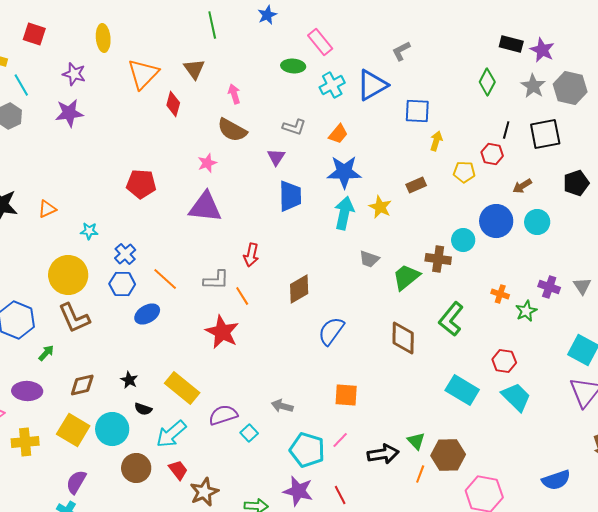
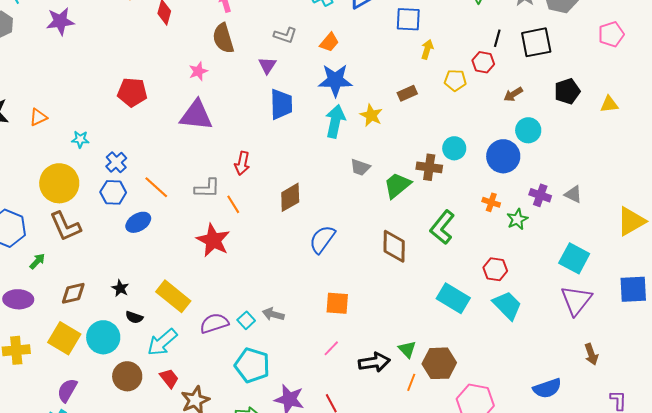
brown semicircle: (232, 130) -> (223, 38), turned 44
blue circle: (496, 221) -> (503, 156), moved
gray triangle: (582, 286) -> (573, 194), turned -30
cyan square: (249, 433) -> (246, 320), moved
cyan pentagon: (307, 450) -> (252, 365), moved

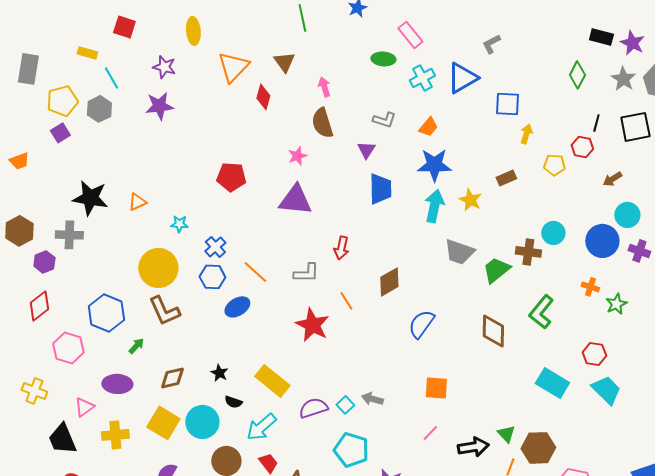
gray trapezoid: (360, 167) -> (459, 252), size x1.5
purple cross: (540, 195) -> (639, 251), moved
orange line: (233, 204) -> (346, 301), moved

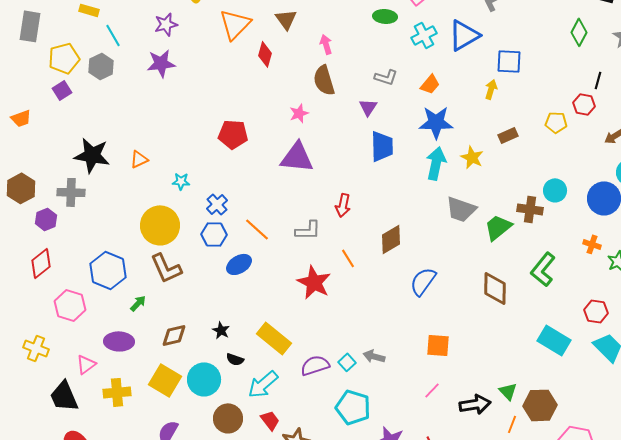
purple star: (164, 67) -> (166, 24), turned -30
yellow arrow: (526, 134) -> (491, 89), moved

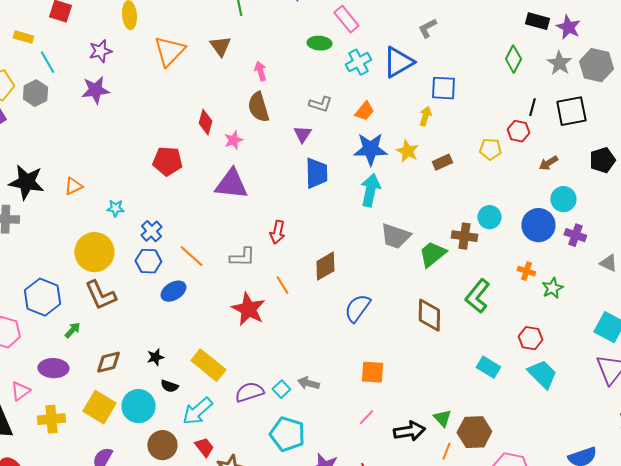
red diamond: (265, 54) -> (205, 122), moved
yellow star: (472, 157) -> (407, 151), moved
black star: (221, 330) -> (155, 357), turned 30
cyan rectangle: (554, 340) -> (488, 367), size x0.7

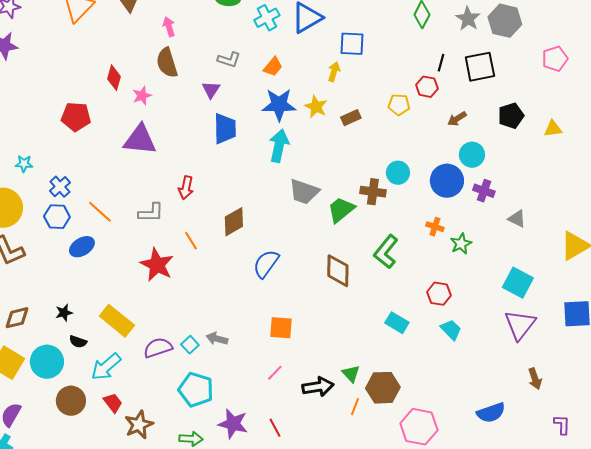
cyan trapezoid: (542, 374) -> (451, 330), size x0.7

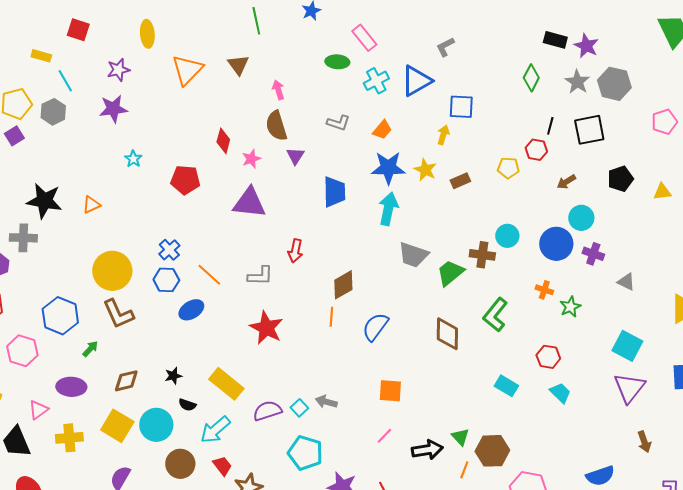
purple triangle: (211, 90) -> (295, 156), moved
cyan star: (24, 164) -> (133, 159), moved, turned 30
orange line: (191, 241) -> (331, 317), moved, turned 36

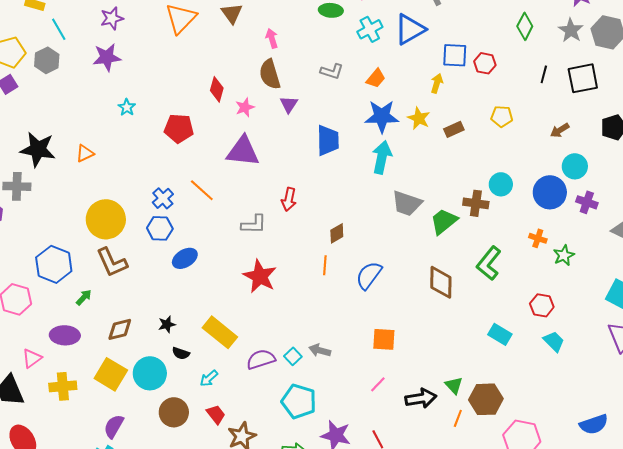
red hexagon: (536, 150) -> (485, 63), moved
orange line: (209, 275) -> (202, 190), moved
brown diamond: (343, 285) -> (337, 233), size x0.7
cyan arrow: (215, 430) -> (209, 378), size x0.6

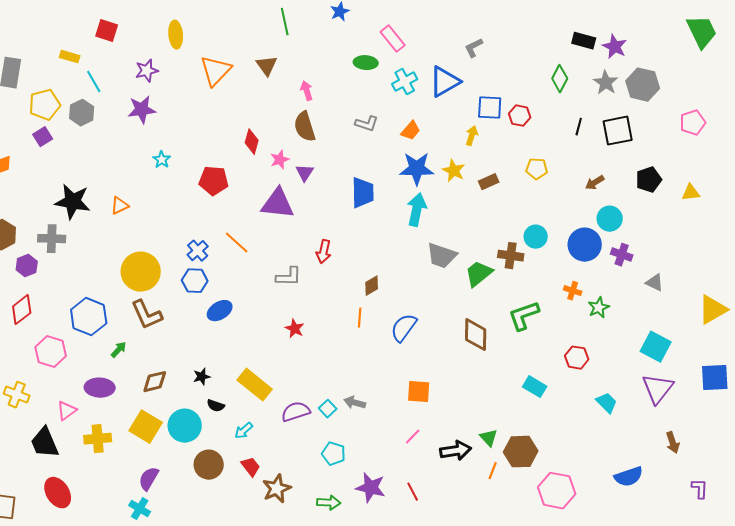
purple triangle: (289, 104) -> (305, 173), moved
green L-shape: (489, 263) -> (524, 316), turned 32
red star: (260, 276) -> (295, 329), size x0.6
cyan trapezoid: (554, 341) -> (607, 403), moved
cyan pentagon: (299, 401) -> (334, 454), size x0.7

